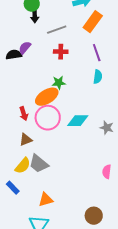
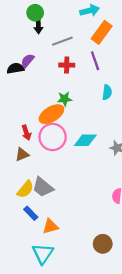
purple line: (97, 53) -> (95, 61), moved
brown triangle: (26, 140) -> (22, 154), moved
blue rectangle: (13, 188) -> (31, 213), moved

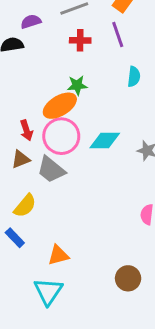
purple semicircle: (27, 61) -> (31, 21), moved, turned 32
gray trapezoid: (43, 187) -> (51, 170), moved
blue rectangle: (31, 213) -> (15, 238), moved

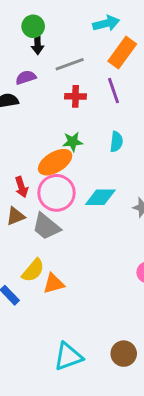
cyan semicircle: (134, 77) -> (116, 142), moved
yellow semicircle: (25, 206) -> (33, 270), moved
orange triangle: (58, 255) -> (54, 283), moved
brown circle: (128, 278) -> (124, 354), moved
cyan triangle: (48, 291) -> (68, 357), moved, turned 36

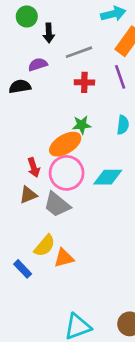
green circle: (33, 26) -> (27, 17), moved

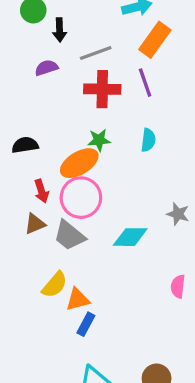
red cross: (84, 82) -> (102, 89), size x1.5
black semicircle: (20, 86) -> (25, 145), moved
cyan diamond: (108, 177) -> (130, 237), moved
blue rectangle: (23, 269) -> (86, 324), moved, turned 72

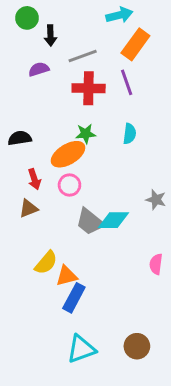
pink circle: (81, 198) -> (69, 185), size x0.6
gray trapezoid: (69, 235) -> (90, 222), moved
blue rectangle: (86, 324) -> (74, 298), size x1.4

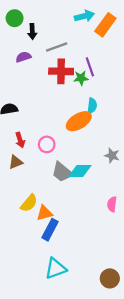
orange rectangle: (135, 44) -> (105, 25), moved
green star: (86, 134) -> (81, 78), moved
orange ellipse: (68, 154) -> (79, 121), moved
brown circle: (137, 346) -> (110, 278), moved

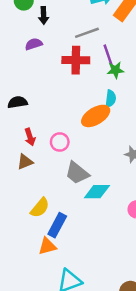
gray line: (57, 47) -> (87, 33), moved
green star: (81, 78) -> (115, 70), moved
cyan diamond: (80, 171) -> (97, 192), moved
orange triangle: (44, 213) -> (47, 246), moved
blue rectangle: (50, 230) -> (57, 225), moved

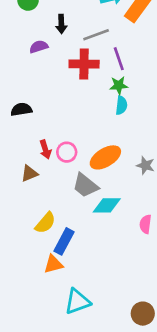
black arrow: (44, 15) -> (61, 24), moved
green star: (115, 70) -> (119, 85), moved
orange ellipse: (96, 116) -> (105, 157), moved
red arrow: (30, 137) -> (45, 149), moved

